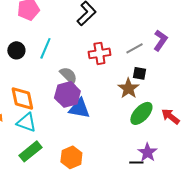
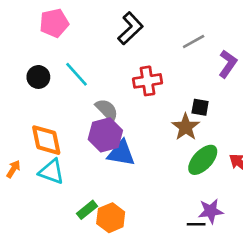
cyan line: (45, 48) -> (77, 74), turned -65
gray line: (134, 48) -> (194, 41), moved
green rectangle: (30, 151) -> (87, 210), moved, size x0.7
purple star: (147, 152) -> (211, 211), turned 30

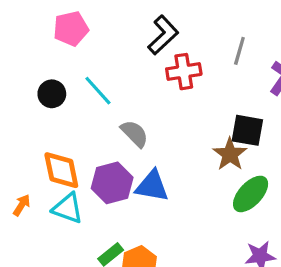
gray line: (194, 41) -> (239, 51), turned -45
red cross: (148, 81) -> (184, 72), moved
black square: (200, 107) -> (247, 130), size x1.5
purple hexagon: (105, 135) -> (112, 183), moved

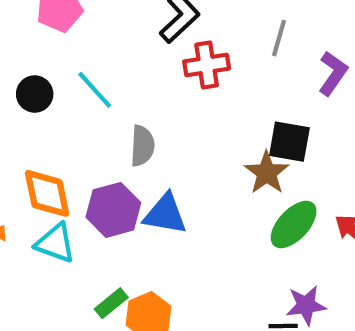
gray semicircle: (134, 134) -> (142, 146), turned 48

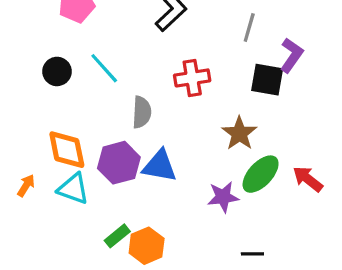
red cross: (207, 65) -> (192, 78), moved
black square: (289, 142) -> (267, 80), moved
purple star: (306, 305) -> (223, 197), moved

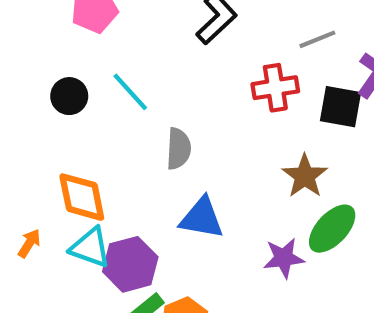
gray line: (249, 28) -> (317, 39), turned 52
red cross: (192, 78) -> (275, 88), moved
purple hexagon: (119, 163) -> (130, 264), moved

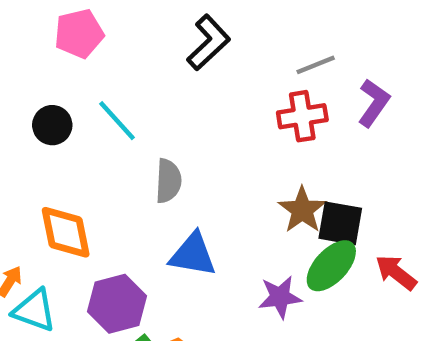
red cross: (275, 88) -> (302, 116), moved
black square: (341, 107) -> (340, 223), moved
cyan triangle: (90, 247) -> (34, 310), moved

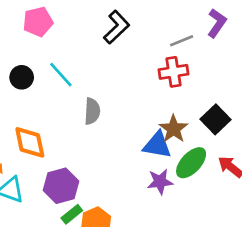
purple L-shape: (374, 103) -> (217, 23), moved
black square: (340, 223) -> (216, 119), moved, turned 36
blue triangle: (193, 255) -> (157, 145), moved

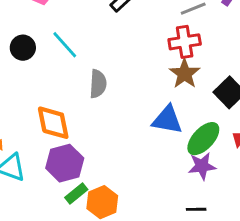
brown star: (173, 129) -> (185, 74), moved
orange diamond: (30, 142) -> (53, 123), moved
purple star: (160, 182) -> (202, 166), moved

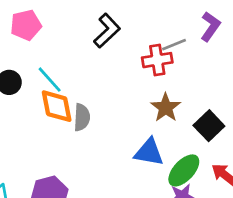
red cross: (185, 42) -> (157, 60), moved
orange diamond: (53, 123) -> (57, 106), moved

